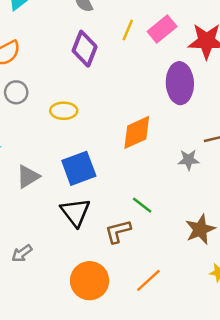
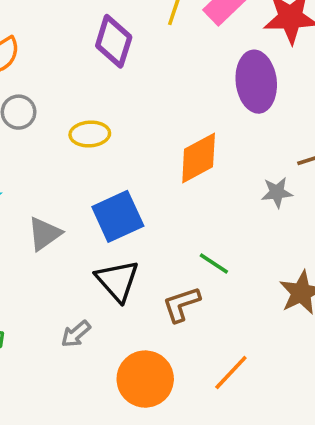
gray arrow: (22, 253) -> (76, 334), moved

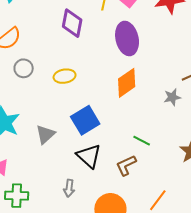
purple ellipse: (256, 82) -> (127, 39), moved
gray arrow: (76, 334) -> (69, 188), turned -36

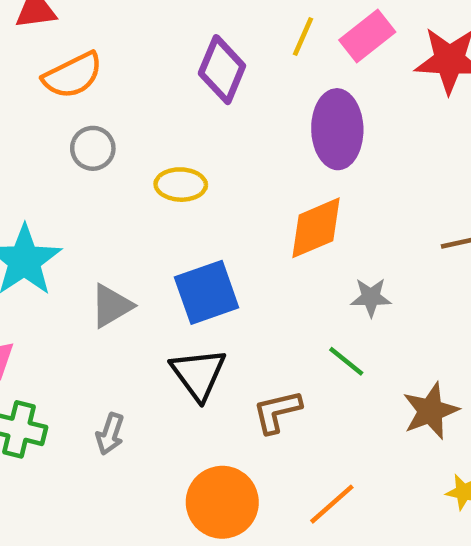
gray star: (172, 97) -> (371, 297), moved
green line: (142, 141) -> (346, 361), moved
gray arrow: (69, 188) -> (110, 434), moved

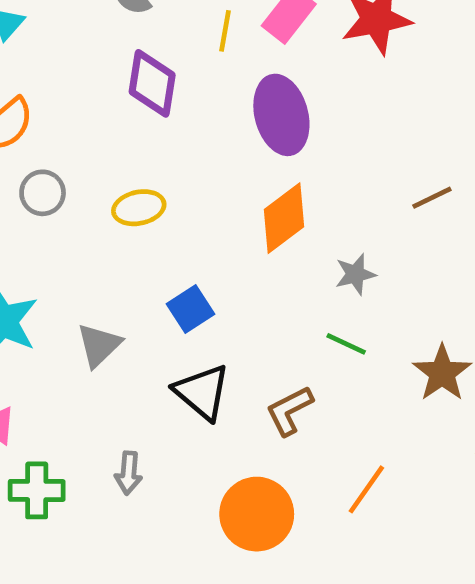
blue square: (207, 292) -> (191, 309), size x0.7

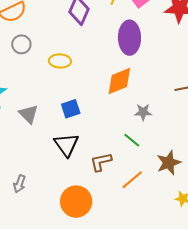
gray triangle: (99, 345) -> (29, 114), turned -45
gray arrow: (129, 473) -> (19, 184), moved
orange line: (366, 489) -> (132, 180), moved

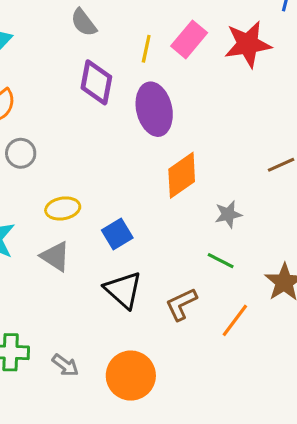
purple ellipse: (129, 38) -> (154, 109), moved
yellow ellipse: (60, 61) -> (63, 208), moved
gray arrow: (19, 184) -> (65, 365), turned -60
orange circle: (76, 202) -> (131, 376), moved

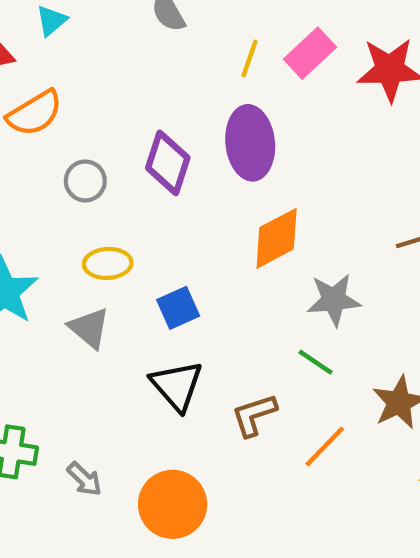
purple diamond: (96, 82) -> (168, 163), moved
gray circle: (21, 153) -> (85, 181), moved
gray star: (228, 214) -> (334, 300), size x1.4

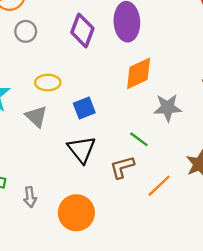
gray circle: (85, 181) -> (26, 31), moved
green line: (315, 362) -> (139, 139), moved
gray arrow: (84, 479) -> (30, 197), turned 36

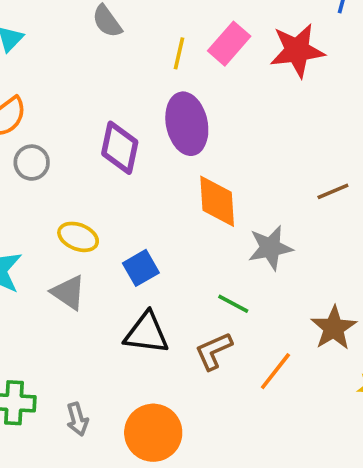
orange diamond: (139, 73) -> (217, 201), turned -60
yellow ellipse: (48, 83) -> (78, 237), turned 30
black triangle: (82, 149) -> (146, 333), turned -36

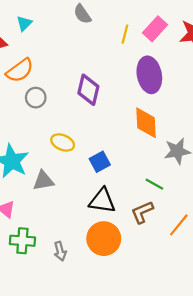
purple ellipse: (187, 124) -> (149, 75), moved
gray triangle: (68, 292) -> (43, 181), moved, turned -45
orange circle: (153, 433) -> (104, 239), moved

